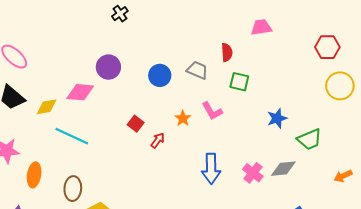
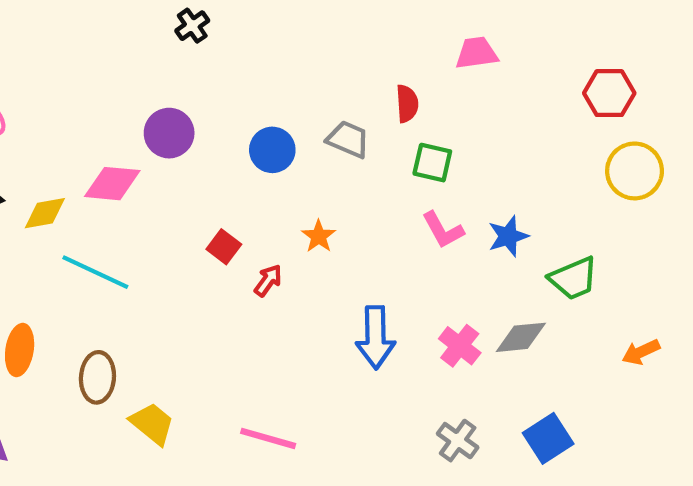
pink L-shape: (212, 111) -> (443, 230), moved

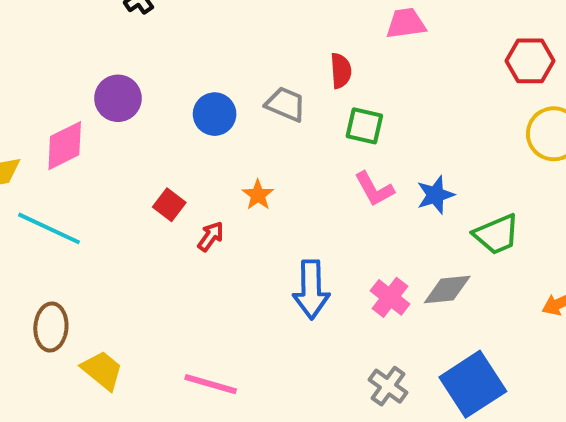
pink diamond: (112, 184) -> (65, 146), turned -32
blue square: (548, 438) -> (473, 384), size x1.4

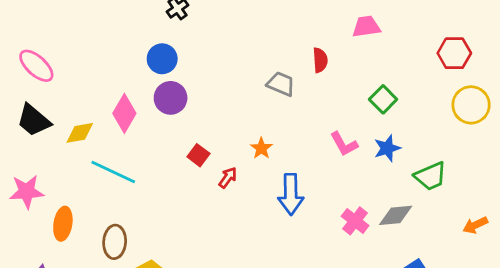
purple circle: (118, 98) -> (171, 98), moved
blue circle: (215, 114) -> (162, 59), moved
green square: (364, 126) -> (383, 99), moved, turned 32
pink diamond: (65, 146) -> (124, 113), turned -33
blue arrow: (311, 290) -> (291, 194), moved

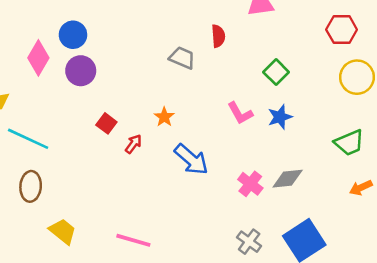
pink diamond: (124, 113) -> (38, 58), moved
green trapezoid: (431, 176) -> (349, 143), moved
blue arrow: (291, 194) -> (191, 159), turned -48
brown ellipse: (115, 242) -> (31, 186), moved

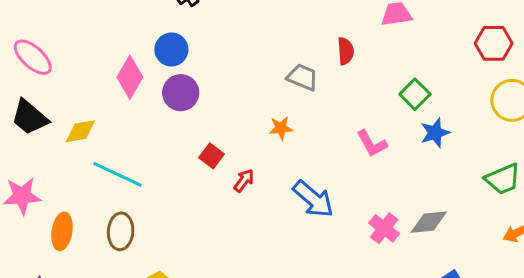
orange star: (164, 117) -> (281, 128), moved, turned 30
blue star: (280, 117) -> (435, 133), moved

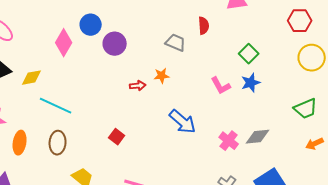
purple circle: (181, 93) -> (115, 44), moved
blue star: (435, 133) -> (251, 83), moved
red square: (211, 156) -> (117, 137), moved
red arrow: (244, 181) -> (138, 86), moved, turned 49

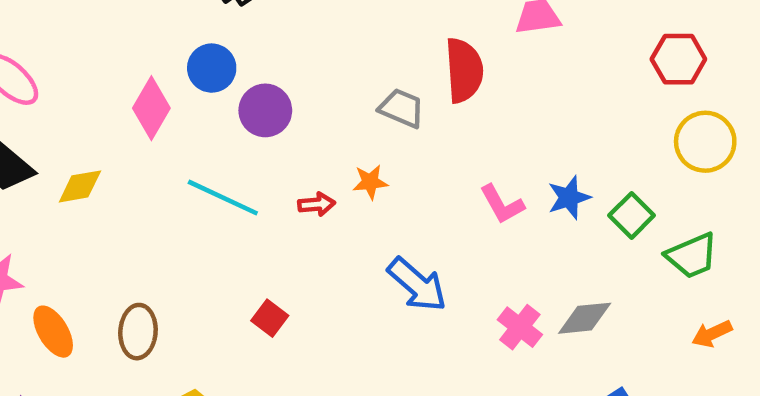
red semicircle: (204, 26) -> (464, 70), size x1.6
green square: (249, 54) -> (632, 215), moved
cyan line: (56, 106) -> (223, 198), moved
orange ellipse: (20, 143) -> (53, 332), turned -40

